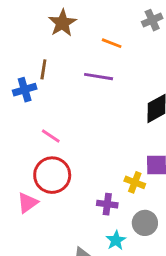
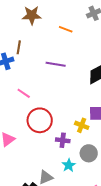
brown star: (62, 23) -> (32, 15), turned 30
purple line: (99, 77) -> (56, 64), moved
red circle: (52, 175) -> (40, 120), moved

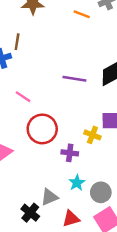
orange line: (66, 29) -> (82, 14), moved
purple line: (56, 64) -> (74, 79), moved
gray circle: (89, 153) -> (101, 192), moved

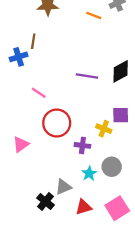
gray circle: (101, 192) -> (112, 167), moved

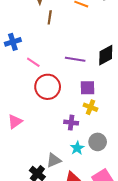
brown line: (33, 41) -> (50, 17), moved
pink line: (39, 93) -> (33, 62), moved
purple square: (121, 115) -> (87, 88), moved
red circle: (57, 123) -> (48, 87), moved

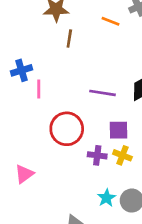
pink line: (33, 62) -> (39, 89), moved, turned 56
purple cross: (71, 123) -> (97, 155), moved
cyan star: (77, 148) -> (107, 198), moved

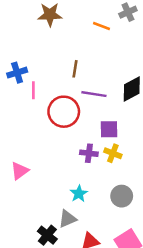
brown line: (69, 38) -> (75, 69), moved
red circle: (67, 129) -> (64, 112), moved
cyan star: (107, 198) -> (79, 194), moved

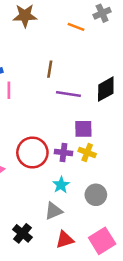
red circle: (64, 112) -> (32, 152), moved
cyan star: (79, 194) -> (61, 185), moved
gray triangle: (67, 219) -> (54, 211), moved

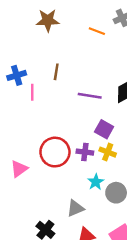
brown line: (50, 69) -> (56, 72), moved
purple square: (83, 129) -> (104, 129), turned 30
cyan star: (61, 185) -> (96, 182), moved

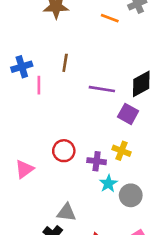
purple square: (104, 129) -> (128, 114), moved
red circle: (55, 152) -> (64, 151), size x0.7
purple cross: (85, 152) -> (97, 161), moved
gray triangle: (75, 208) -> (66, 212), moved, turned 30

